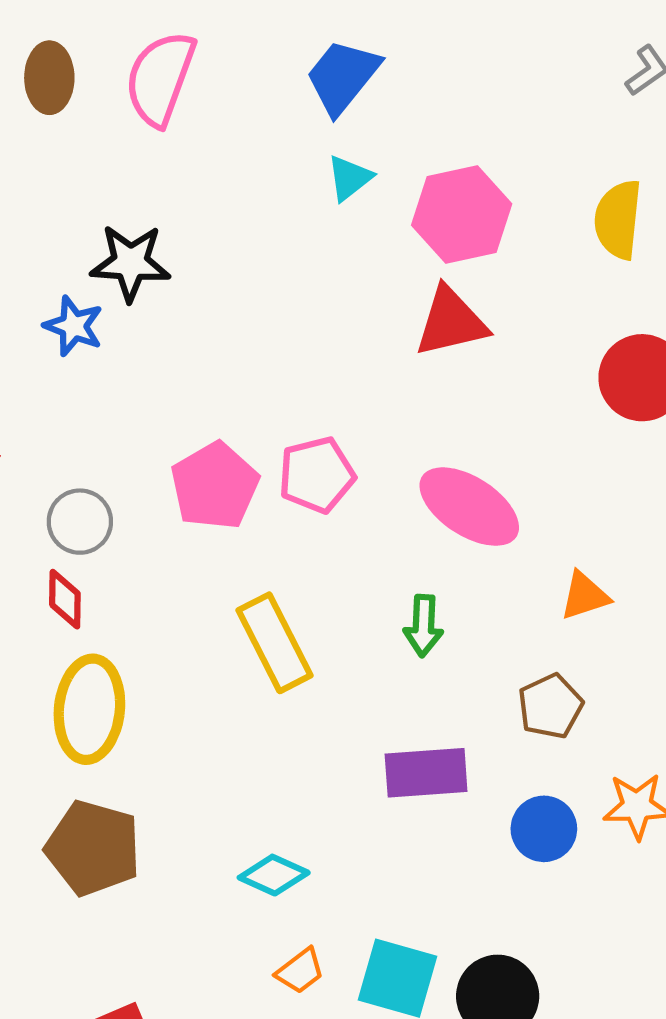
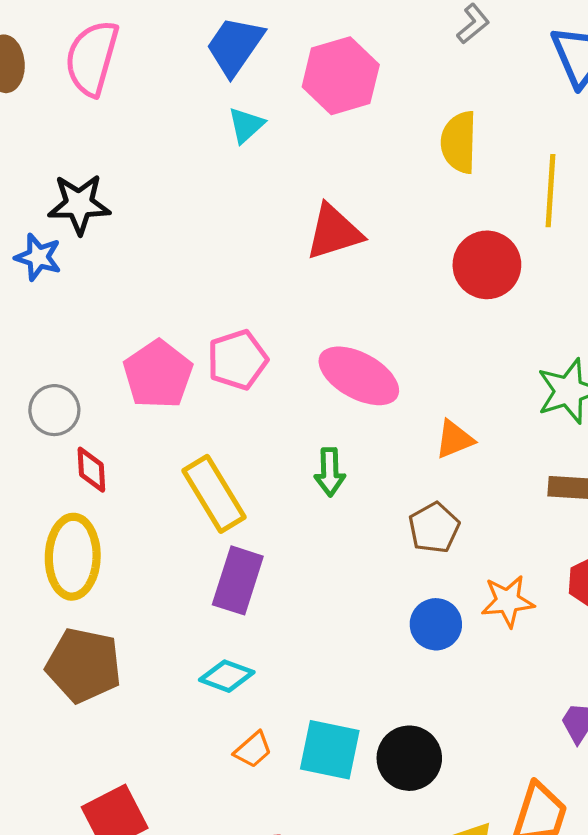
pink hexagon: (462, 214) -> (341, 76), moved
red diamond: (65, 599) -> (91, 470), moved
purple rectangle: (426, 773) -> (238, 580), moved, turned -64

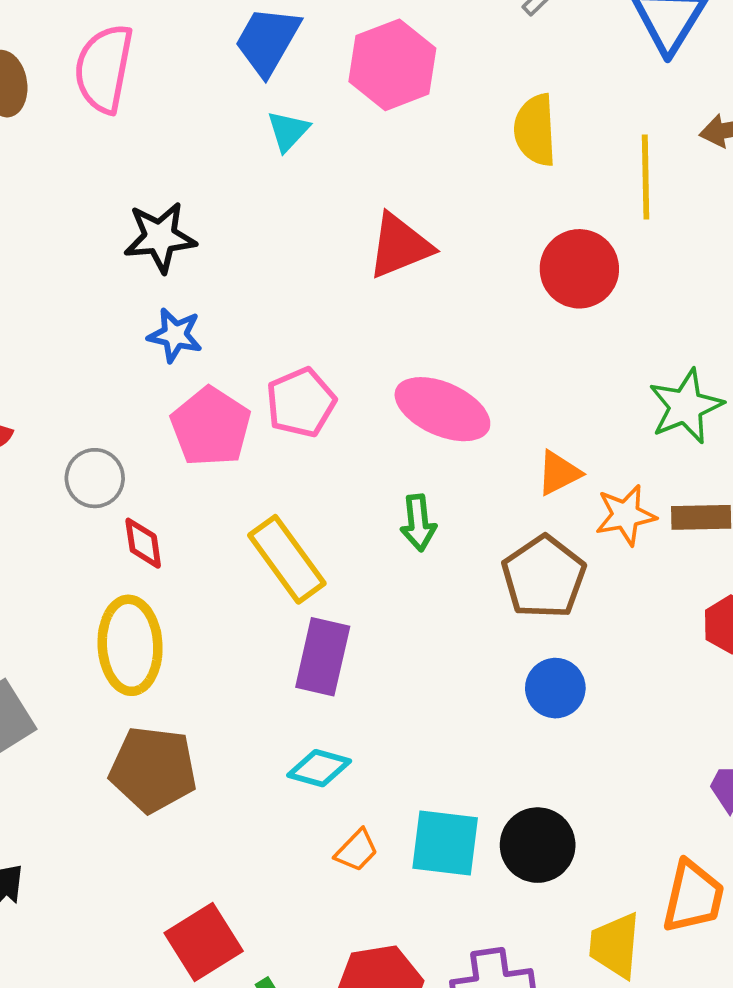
black star: (79, 204) -> (160, 237), moved
blue star: (38, 257) -> (175, 335), moved
brown pentagon: (434, 528) -> (544, 577), size x1.4
orange star: (508, 601) -> (626, 515), moved

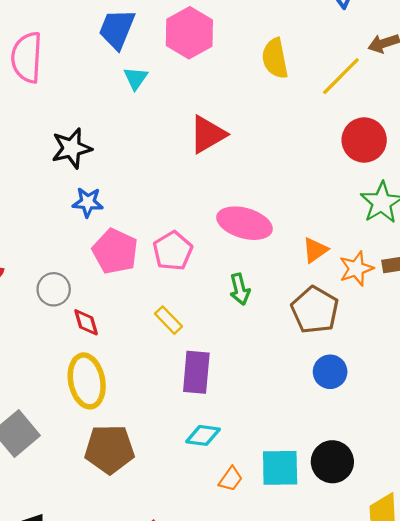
yellow line: (646, 177) -> (341, 76), turned 54
red circle: (579, 269) -> (364, 140), moved
pink pentagon: (301, 402) -> (173, 251), moved
yellow rectangle: (287, 559) -> (168, 320), size x0.6

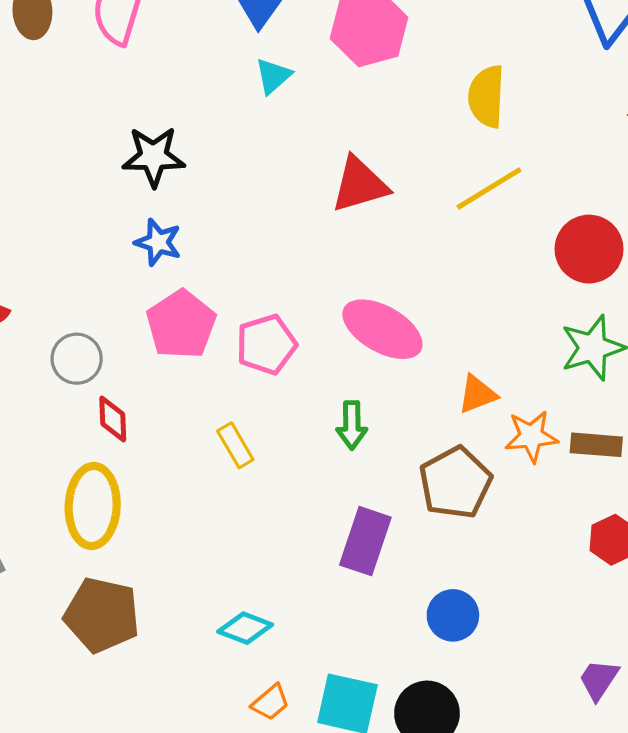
yellow line: (341, 76) -> (489, 188), moved
purple rectangle: (196, 372) -> (365, 541), moved
blue circle: (330, 372) -> (453, 615), moved

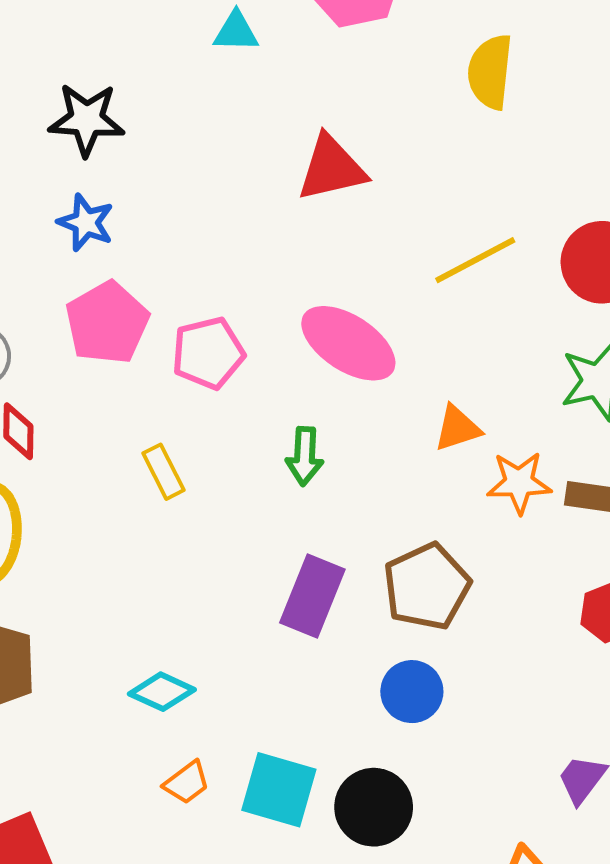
cyan triangle: (273, 76) -> (236, 32), turned 39
yellow line: (489, 188) -> (475, 260), moved
brown pentagon: (455, 483) -> (427, 587), moved

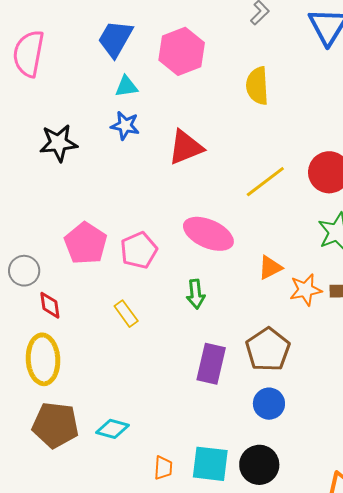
blue star: (86, 223) -> (125, 126), moved
cyan diamond: (162, 692) -> (112, 429), moved
orange trapezoid: (187, 783) -> (163, 468), turned -40

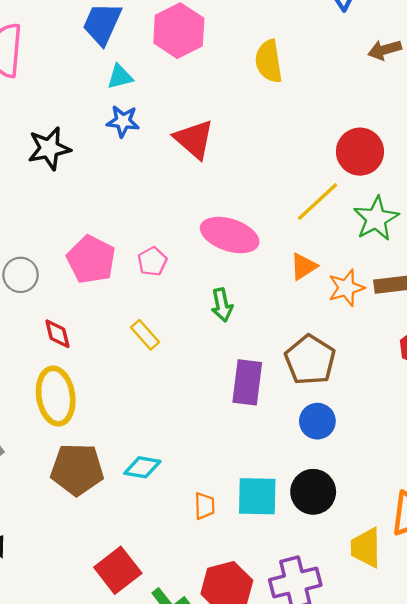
red triangle: (186, 147) -> (194, 139), turned -51
yellow line: (265, 182) -> (318, 202), moved
pink pentagon: (139, 250) -> (152, 261), size x0.7
gray circle: (24, 271) -> (21, 275), moved

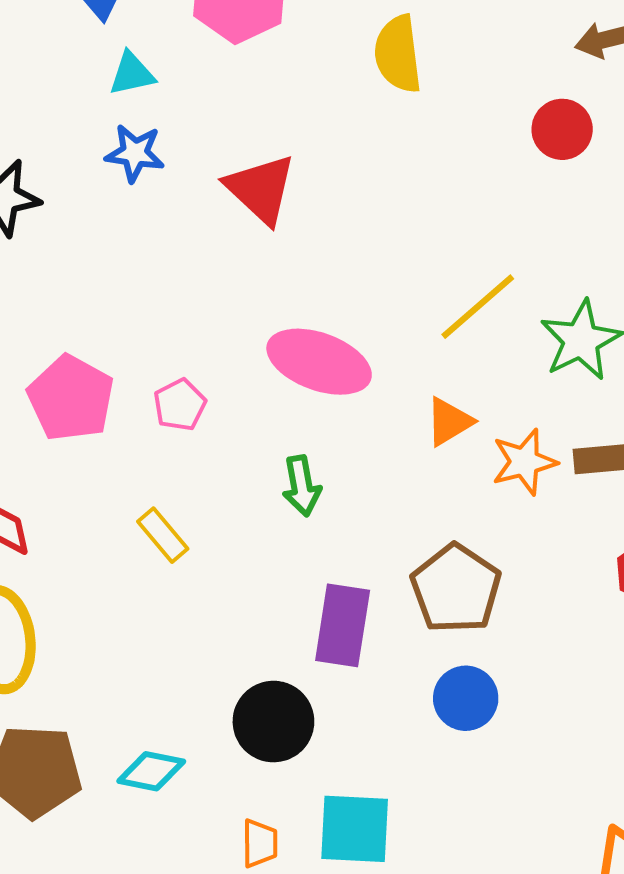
red circle: (360, 152) -> (562, 129), moved, size x0.7
black circle: (313, 492) -> (273, 722), moved

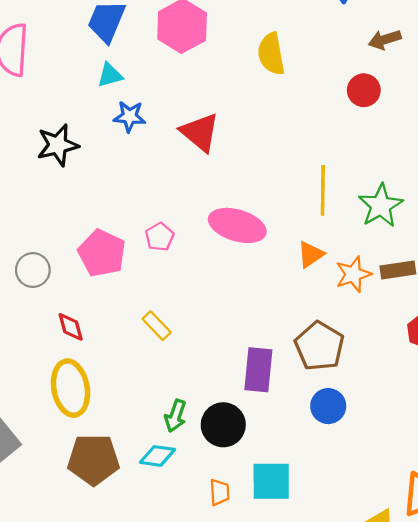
cyan triangle: (132, 74) -> (110, 75), moved
yellow line: (478, 307) -> (323, 190), turned -45
pink pentagon: (180, 405) -> (160, 237), moved
green arrow: (302, 486) -> (175, 416), moved, turned 32

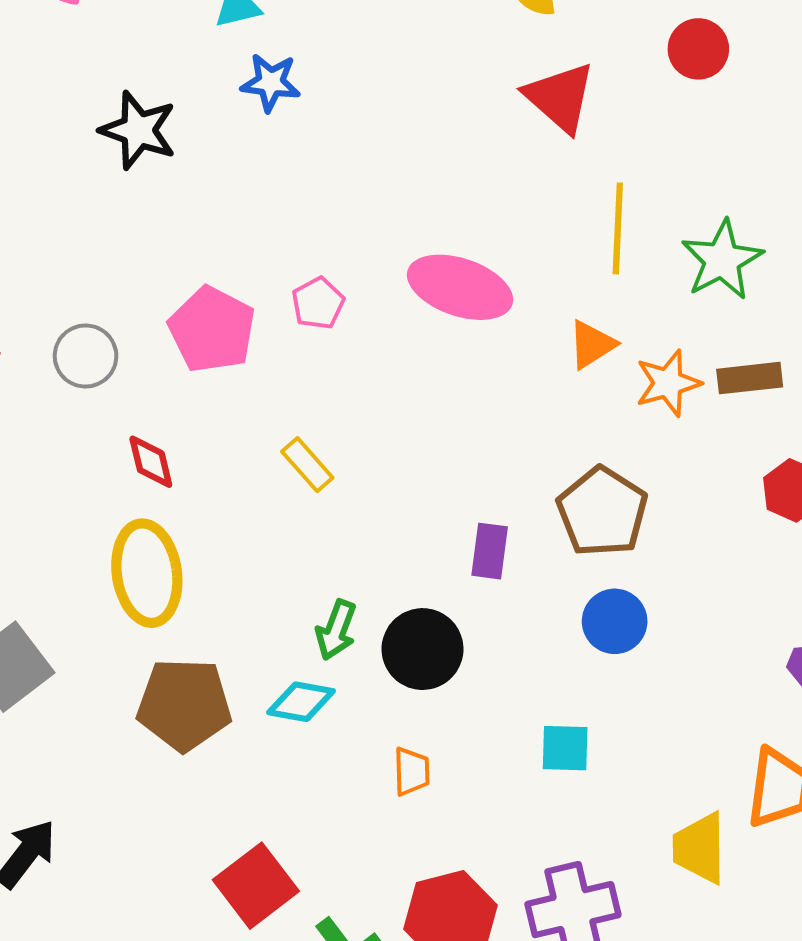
red triangle: (200, 132) -> (560, 97), moved
black star: (58, 145) -> (138, 130), turned 30
purple rectangle: (258, 370) -> (490, 551), size x0.7
cyan square: (271, 481) -> (565, 748), moved, size x0.7

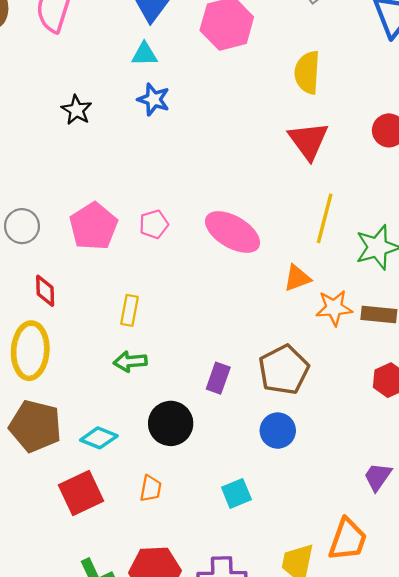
black star: (138, 130) -> (76, 110), size x0.7
yellow rectangle: (307, 465) -> (129, 310), turned 40
green arrow: (336, 630) -> (130, 362), moved, turned 52
cyan square: (565, 748) -> (236, 493), turned -36
red square: (256, 886) -> (81, 493), moved

